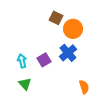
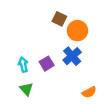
orange semicircle: (84, 87) -> (89, 92), turned 80

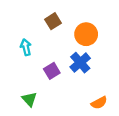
brown square: (59, 19) -> (53, 21), moved, turned 32
cyan arrow: (23, 65) -> (26, 47), moved

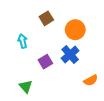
orange semicircle: (99, 103) -> (91, 80), moved

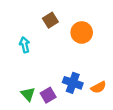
blue cross: (70, 54) -> (73, 83), moved, turned -30
purple square: (45, 62) -> (48, 95), moved

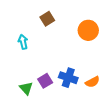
orange circle: (82, 32) -> (88, 30), moved
purple square: (48, 95) -> (45, 81), moved

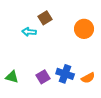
cyan arrow: (23, 42) -> (29, 32), moved, turned -72
green triangle: (26, 88) -> (12, 77), moved, turned -32

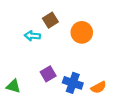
orange circle: (84, 29) -> (82, 32), moved
purple square: (43, 77) -> (48, 74), moved

